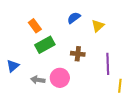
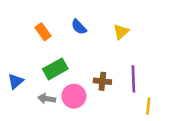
blue semicircle: (74, 18) -> (79, 27), moved, turned -96
green rectangle: (45, 45) -> (55, 69), moved
brown cross: (78, 54) -> (102, 81), moved

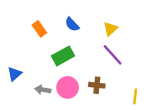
green rectangle: (55, 69) -> (63, 56), moved
purple line: (133, 79) -> (113, 55), moved, turned -40
brown cross: (102, 81) -> (97, 85), moved

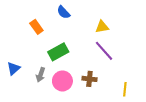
blue semicircle: (72, 24) -> (63, 12), moved
yellow triangle: (110, 29) -> (102, 27), turned 32
gray arrow: (43, 90) -> (41, 75), moved, turned -80

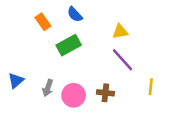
orange rectangle: (36, 27) -> (43, 22), moved
green rectangle: (58, 52) -> (69, 45), moved
yellow line: (125, 89) -> (151, 87), moved

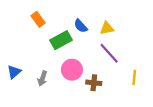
blue semicircle: (75, 14) -> (81, 26), moved
pink circle: (74, 95) -> (72, 70), moved

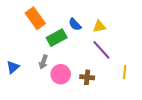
orange rectangle: (38, 19) -> (35, 18), size x1.5
pink circle: (72, 70) -> (61, 74), moved
gray arrow: (42, 78) -> (43, 62), moved

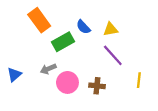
gray arrow: (43, 62) -> (48, 69), turned 48

